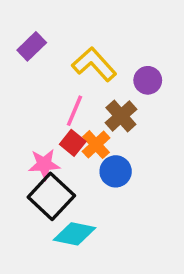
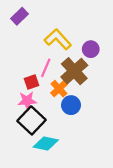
purple rectangle: (32, 46) -> (19, 16), moved
brown cross: (121, 116) -> (74, 71), size x1.4
red square: (73, 143) -> (31, 82), moved, turned 32

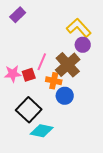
yellow L-shape: (58, 39) -> (79, 28), moved
orange cross: (59, 89) -> (54, 81), turned -35
pink star: (27, 101) -> (13, 74), moved

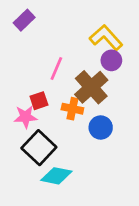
pink line: (42, 62) -> (56, 68), moved
pink star: (13, 74) -> (25, 117), moved
blue circle: (65, 96) -> (101, 127), moved

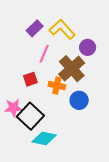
purple rectangle: (24, 20) -> (35, 28), moved
yellow L-shape: (106, 38) -> (62, 29), moved
pink star: (25, 117) -> (13, 108), moved

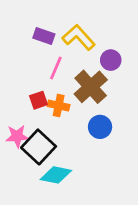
purple rectangle: (35, 28) -> (44, 36), turned 63
orange cross: (57, 86) -> (59, 106), moved

